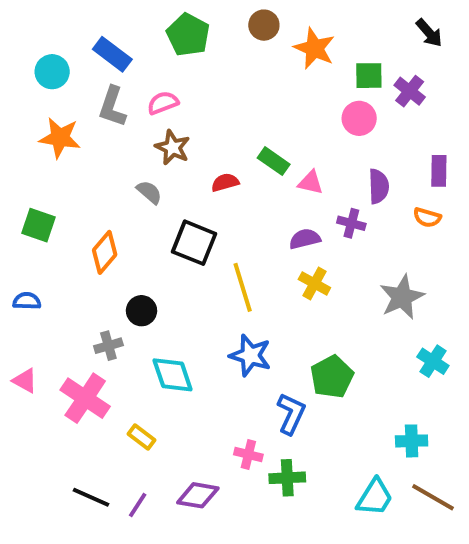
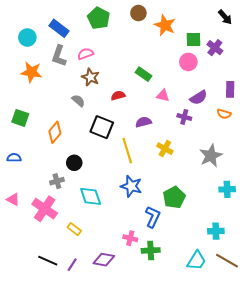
green rectangle: (274, 161) -> (144, 74), moved
purple semicircle: (379, 186) -> (199, 98), turned 60
purple semicircle: (305, 239) -> (144, 122), moved
cyan cross: (433, 361) -> (227, 189), turned -35

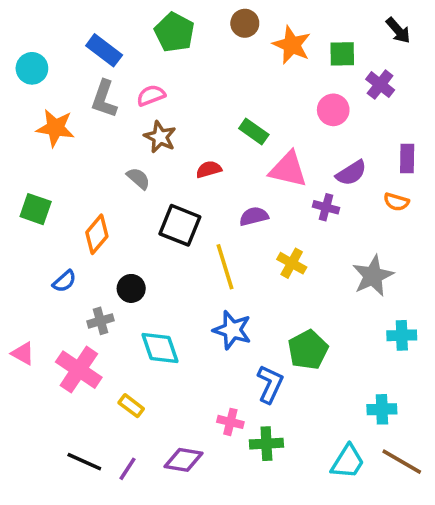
cyan circle: (27, 37) -> (32, 68), moved
green square: (193, 40) -> (342, 54), moved
pink triangle: (163, 96) -> (288, 169), size x1.6
blue semicircle: (14, 158) -> (64, 281), moved, turned 136

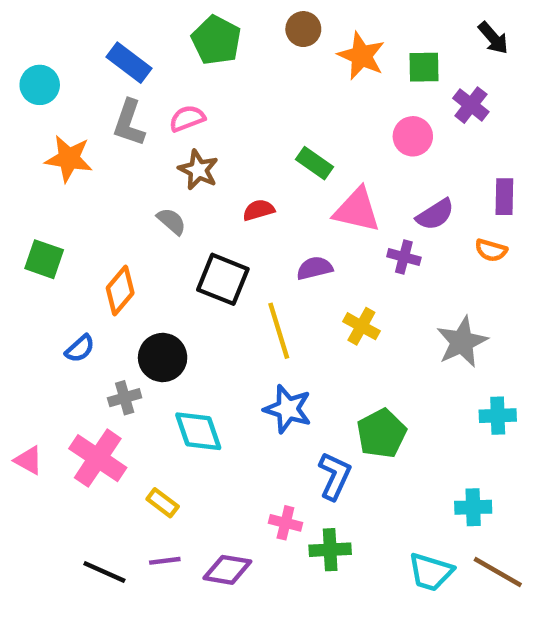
black circle: (131, 288) -> (163, 358), size x1.4
pink triangle: (23, 353) -> (28, 460), moved
cyan trapezoid: (348, 462) -> (431, 572), turned 75
purple line: (128, 469) -> (165, 561), moved, turned 50

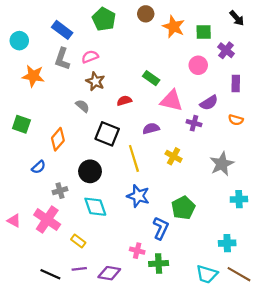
purple rectangle: (504, 197) -> (236, 83), moved
black circle: (163, 358) -> (90, 171), moved

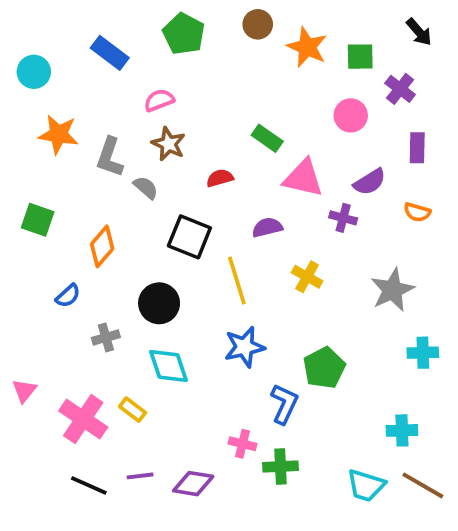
gray L-shape: (62, 59) -> (110, 157), moved
blue star: (138, 196) -> (244, 347), turned -30
pink cross: (47, 220) -> (83, 419), moved
pink triangle: (14, 221) -> (24, 391), turned 40
yellow rectangle: (78, 241) -> (132, 410), moved

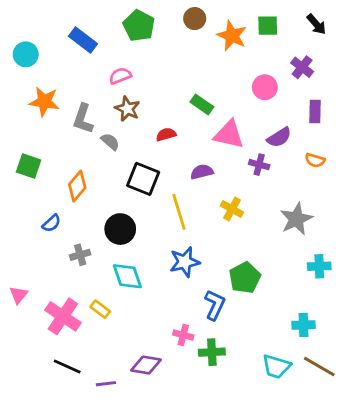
green square: (360, 57) -> (268, 26), moved
purple line: (140, 476) -> (106, 384), moved

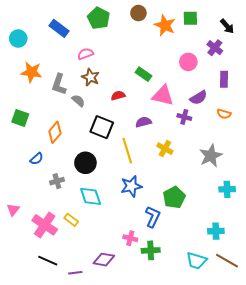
black arrow: (316, 24) -> (227, 26), moved

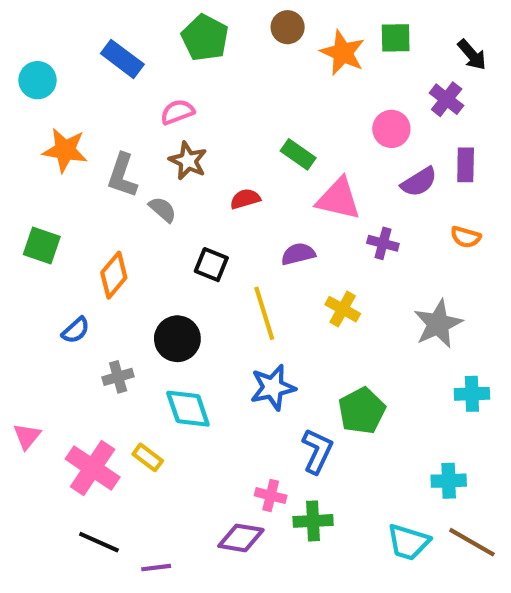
purple semicircle: (199, 98) -> (419, 182), moved
black square: (102, 127) -> (211, 265), size x0.7
purple diamond: (104, 260) -> (241, 538), moved

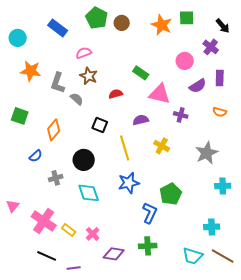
brown circle: (288, 27) -> (122, 23), moved
yellow rectangle: (148, 457) -> (69, 230), moved
pink cross: (271, 496) -> (93, 234), moved, turned 32

